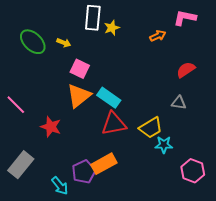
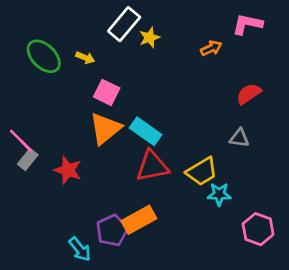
white rectangle: (93, 18) -> (124, 24), turned 35
gray rectangle: (21, 165) -> (28, 159), moved, size x0.6

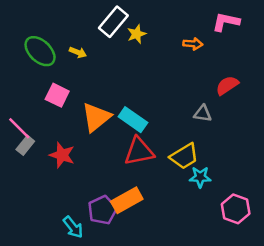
orange arrow: (211, 48) -> (193, 44), turned 30
pink square: (107, 92) -> (57, 95), moved
gray triangle: (239, 138) -> (203, 113), moved

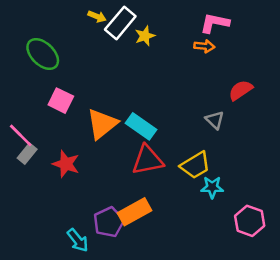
pink L-shape: (226, 22) -> (215, 23), moved
yellow arrow: (78, 52) -> (97, 16), moved
gray triangle: (203, 113) -> (215, 120), turned 36

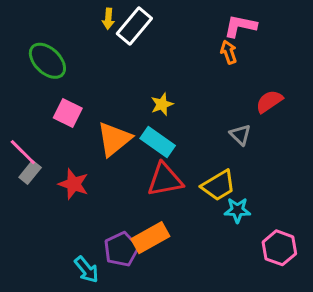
yellow arrow: (97, 16) -> (108, 19), turned 72
yellow star: (145, 36) -> (162, 104), moved
orange arrow: (204, 46) -> (229, 52), turned -114

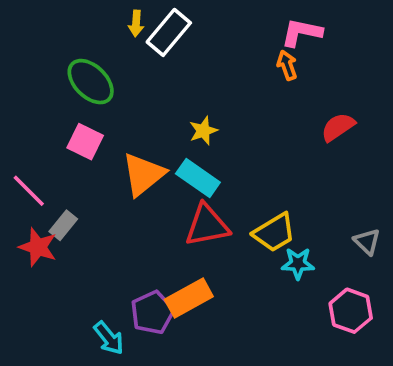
green ellipse: (47, 61) -> (91, 82), moved
gray triangle: (240, 135) -> (367, 242), moved
gray rectangle: (30, 172) -> (63, 225), moved
red star: (74, 184) -> (38, 247), moved

